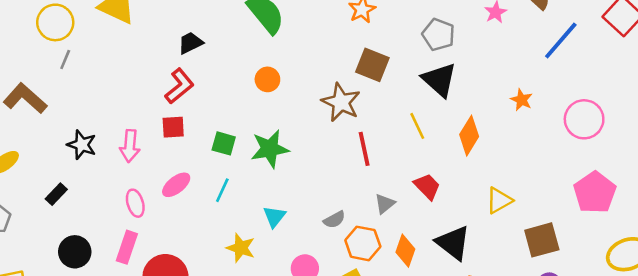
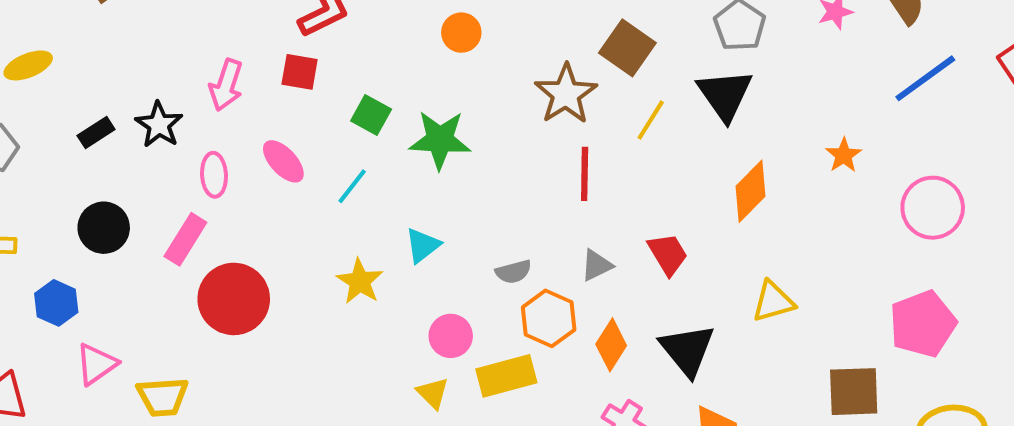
yellow line: (417, 126) -> (651, 120), moved, turned 44
black star: (82, 145) -> (159, 125), moved
pink ellipse: (176, 185) -> (283, 161), turned 72
brown square: (542, 240) -> (854, 392), moved

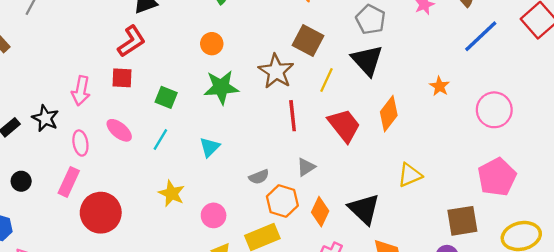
green star: (440, 140) -> (221, 87), moved
black circle: (104, 228) -> (21, 181), size x0.7
cyan triangle: (423, 245) -> (210, 147), moved
red trapezoid: (668, 254) -> (344, 125), moved, size x1.4
pink circle: (451, 336) -> (214, 215), moved

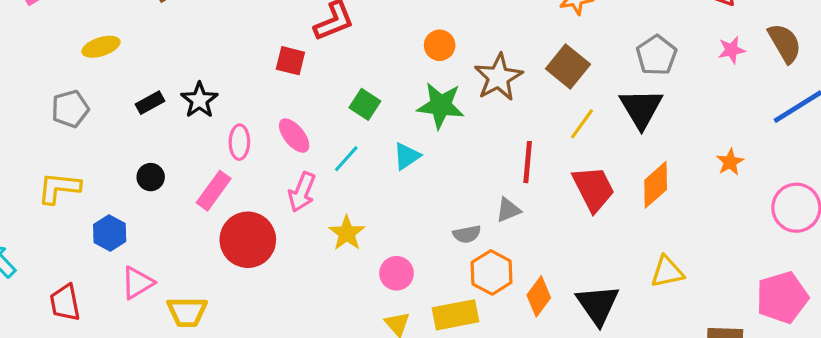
brown star: (276, 71) -> (498, 77), moved
red square: (122, 78) -> (290, 61), moved
pink arrow: (81, 91) -> (302, 192), moved
cyan triangle: (210, 147) -> (407, 156), moved
gray triangle: (306, 167) -> (508, 210), moved

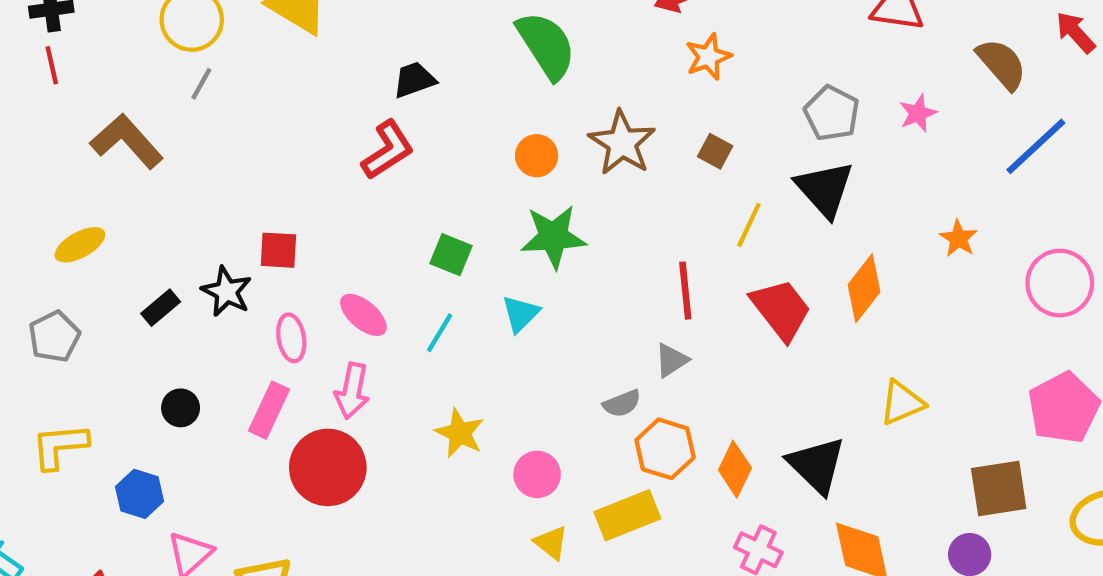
pink star: (732, 50) -> (918, 113), moved
red square: (290, 61) -> (278, 250), moved
brown square: (568, 66) -> (715, 151), size x0.6
brown star: (498, 77) -> (622, 143), moved
pink arrow: (302, 192) -> (352, 391), moved

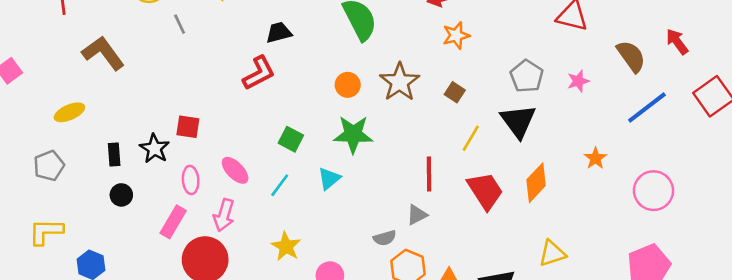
gray line: (201, 84) -> (180, 24), moved, turned -60
black rectangle: (161, 308) -> (114, 154), turned -60
black circle: (181, 408) -> (121, 195), moved

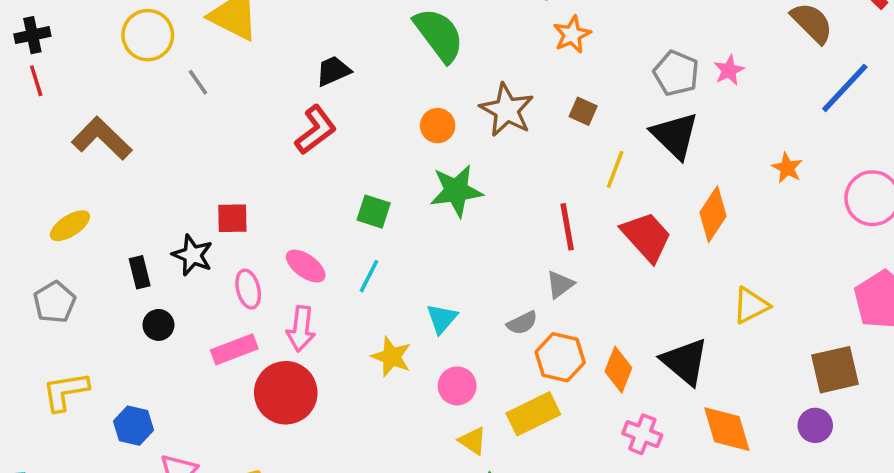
pink star: (578, 81) -> (729, 70), moved
cyan triangle: (329, 178) -> (442, 319), moved
pink rectangle: (173, 222) -> (234, 349), turned 48

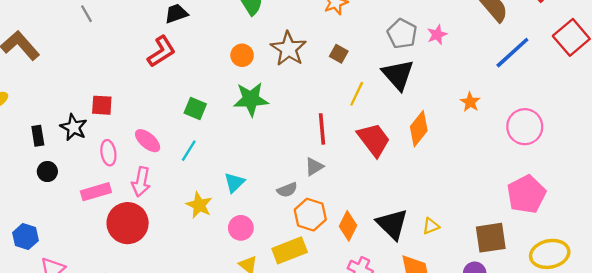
yellow triangle: (751, 305) -> (431, 226), moved, size x0.7

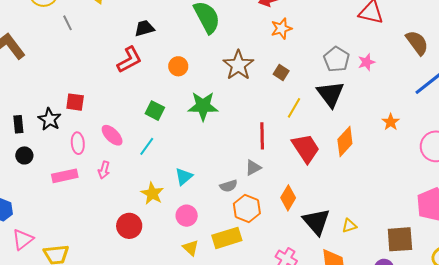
orange circle: (242, 55) -> (178, 66), moved
pink arrow: (141, 182) -> (104, 170), size x0.7
red circle: (128, 223) -> (129, 226), moved, size x0.7
orange diamond: (348, 226) -> (288, 198), moved

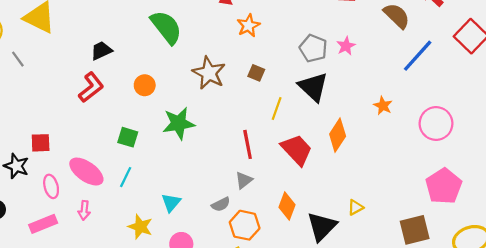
pink ellipse: (112, 135) -> (86, 172), size x1.4
black triangle: (316, 222) -> (322, 226), turned 36
yellow triangle: (349, 226) -> (355, 207), moved

